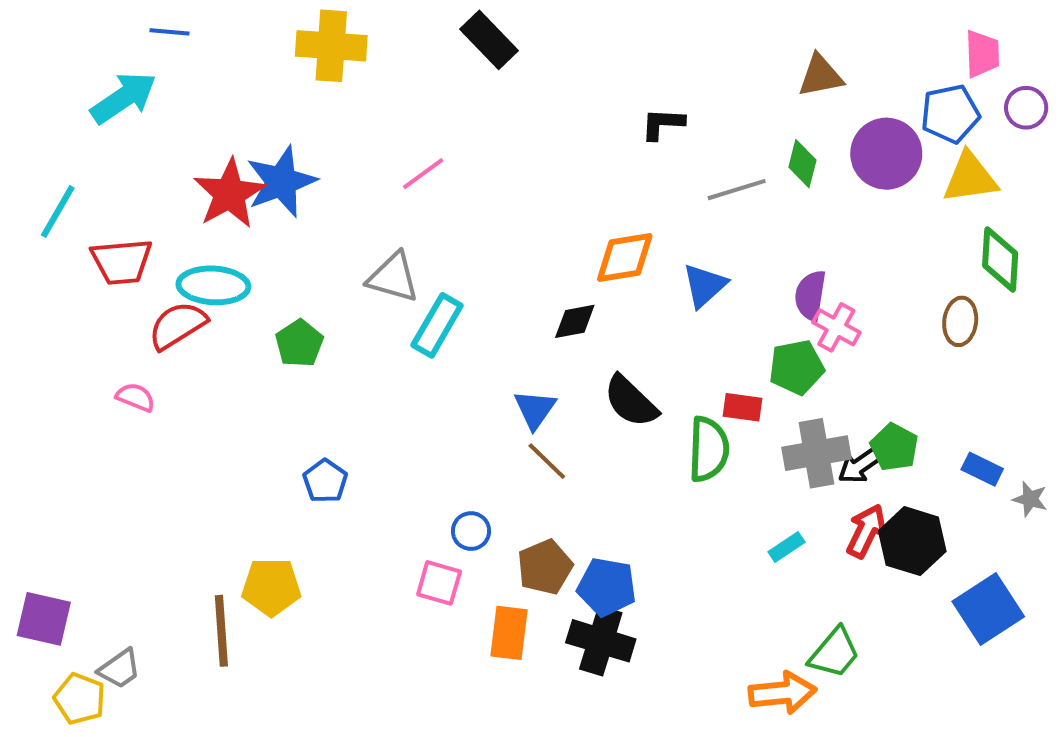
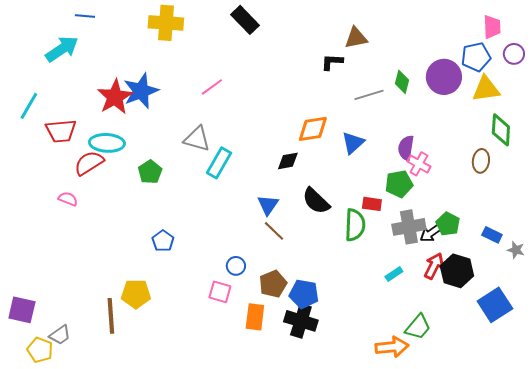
brown triangle: (820, 76) -> (356, 38), moved

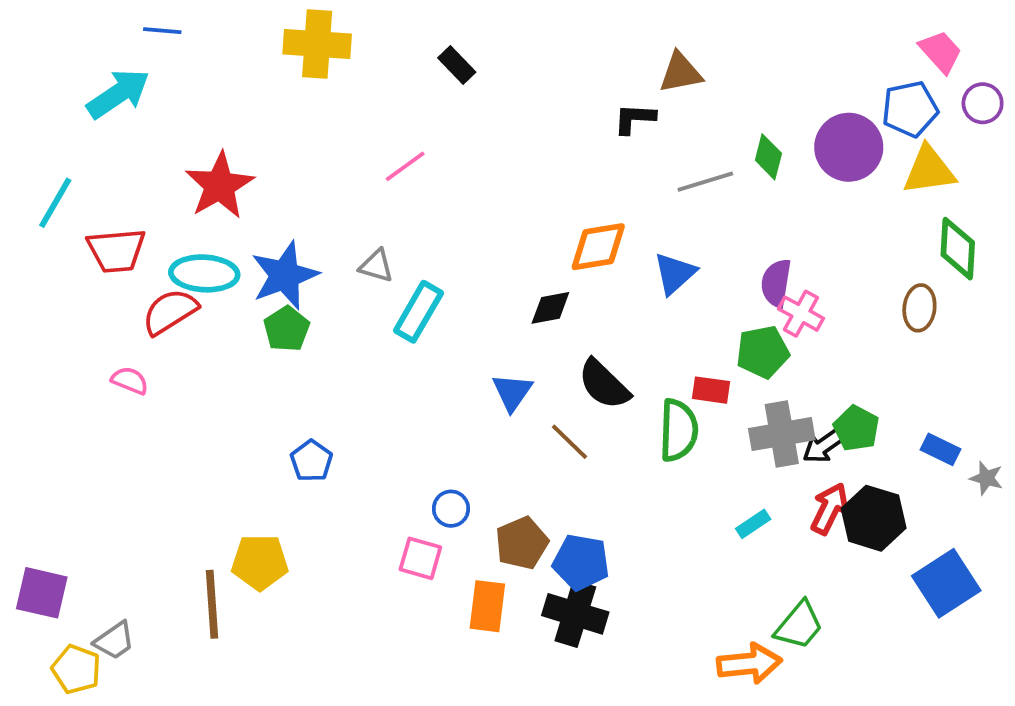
black rectangle: (245, 20) -> (457, 65), moved, size x0.7
pink trapezoid: (492, 27) -> (941, 52), turned -40
blue star: (141, 91) -> (285, 275), moved
gray triangle: (197, 139) -> (376, 266), size x0.7
brown line: (274, 231) -> (570, 442), moved

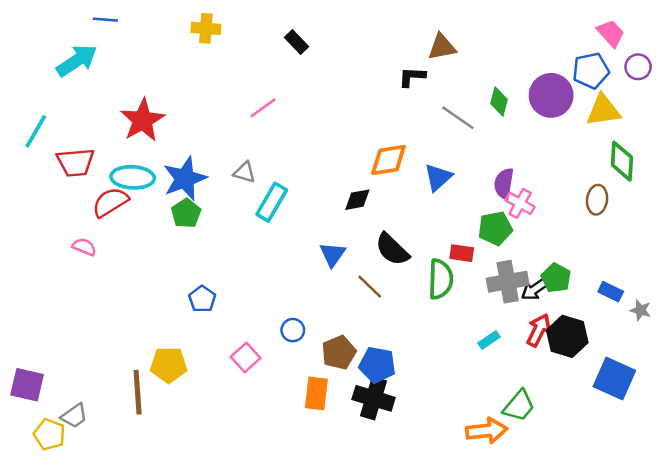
yellow cross: (317, 44) -> (206, 28), size x0.7
gray line: (705, 182) -> (458, 118), turned 52
pink square: (420, 558) -> (246, 357), moved, turned 32
blue square: (946, 583) -> (614, 379), turned -33

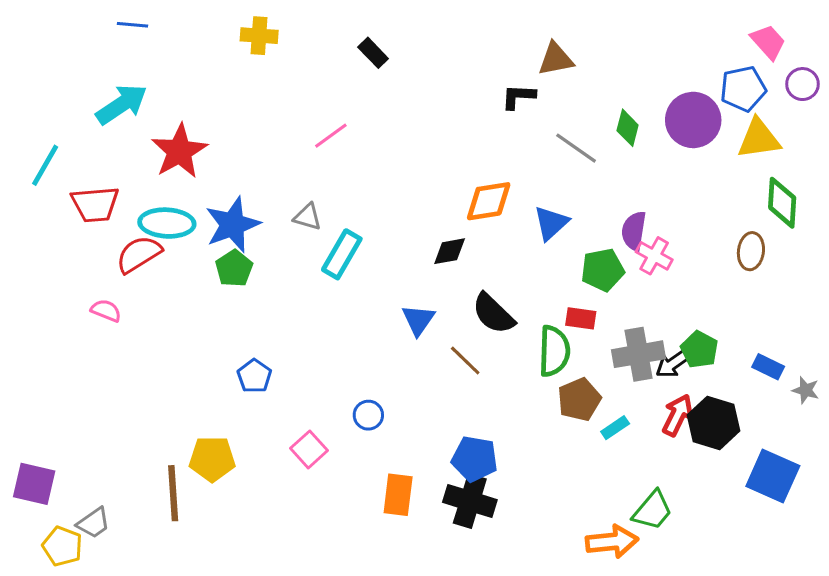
cyan arrow: (77, 61) -> (122, 104), moved
green pentagon: (495, 228) -> (603, 270), moved
brown pentagon: (339, 352) -> (579, 399), moved

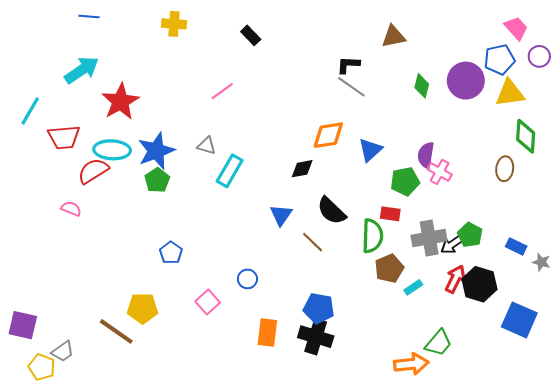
brown triangle: (556, 59) -> (393, 36), moved
gray line: (576, 148) -> (351, 87), moved
brown line: (173, 493) -> (116, 331), turned -51

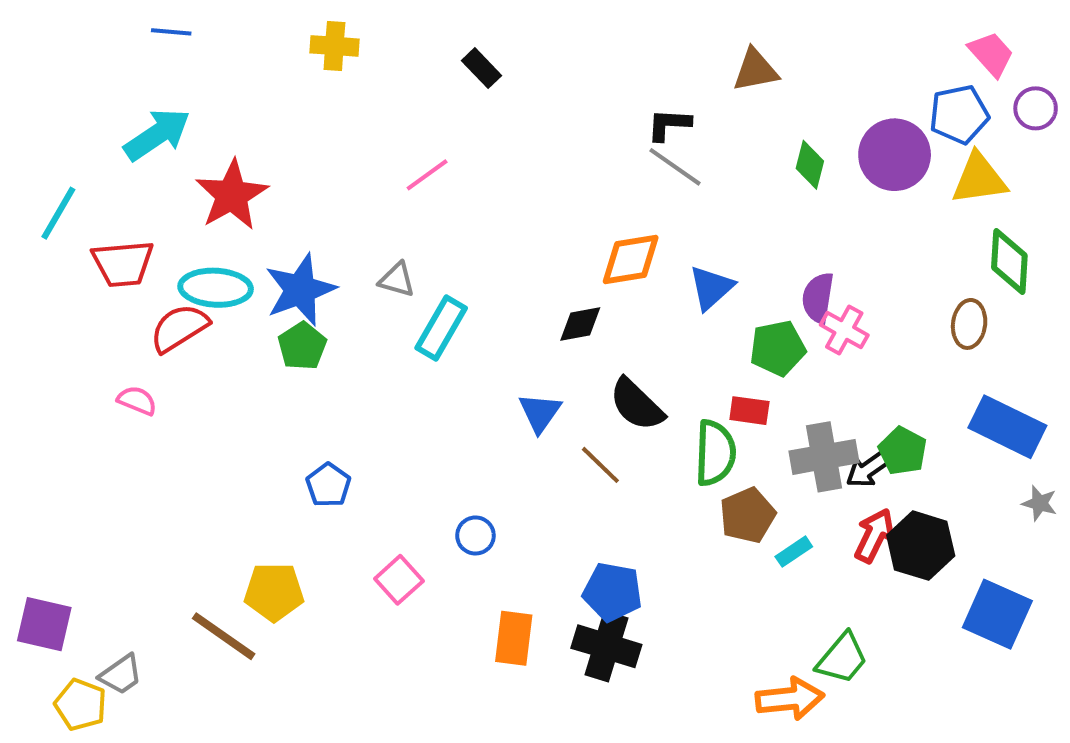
blue rectangle: (516, 246) -> (1007, 427), moved, size x1.8

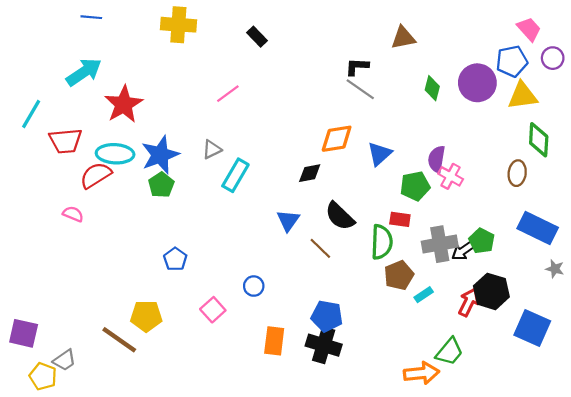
yellow cross: (334, 46) -> (178, 25), size x1.4
gray triangle: (397, 280) -> (212, 149), turned -42
red arrow: (874, 535) -> (469, 302), moved

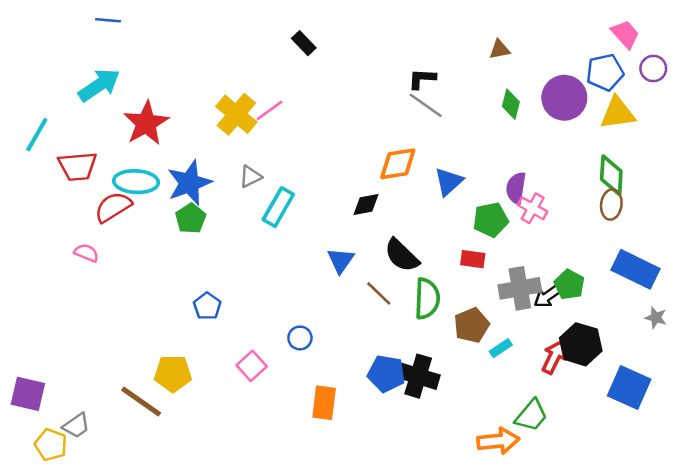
yellow cross: (178, 25) -> (236, 114), moved, turned 36
brown triangle: (403, 38) -> (499, 49), moved, size x0.7
green diamond: (539, 140) -> (611, 175), moved
green semicircle: (382, 242) -> (427, 299), moved
black cross: (324, 345) -> (418, 376), moved

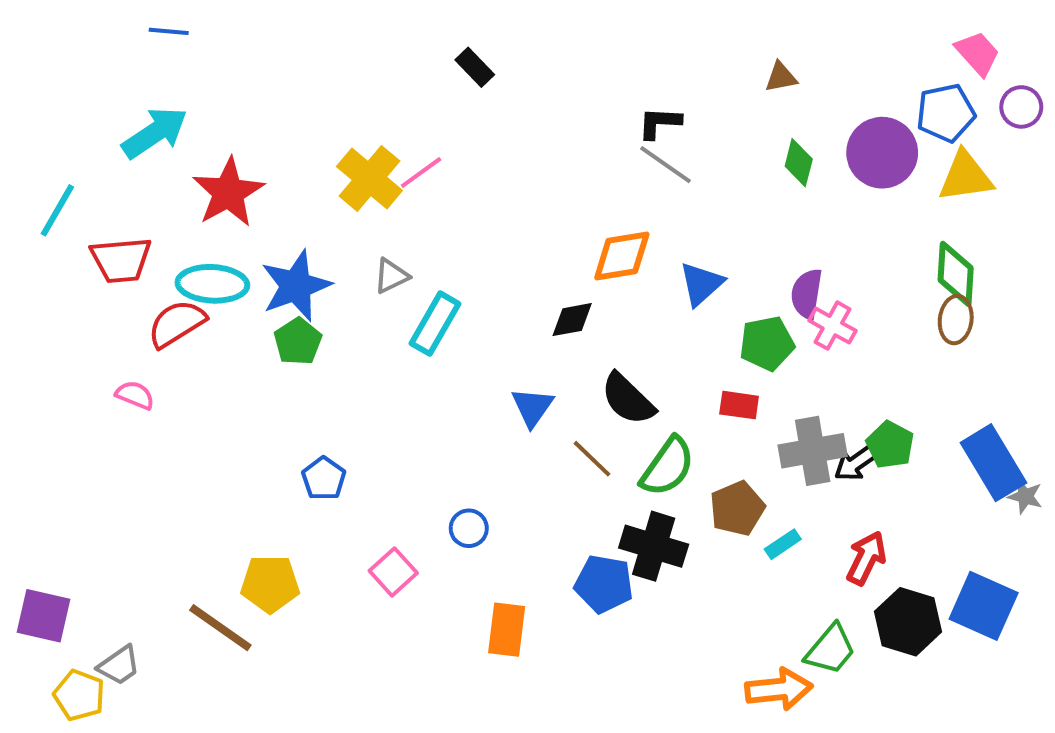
blue rectangle: (635, 269) -> (993, 463), moved, turned 33
green semicircle: (427, 299) -> (668, 467), turned 33
black hexagon: (581, 344) -> (908, 622), moved
black cross: (418, 376) -> (654, 546), moved

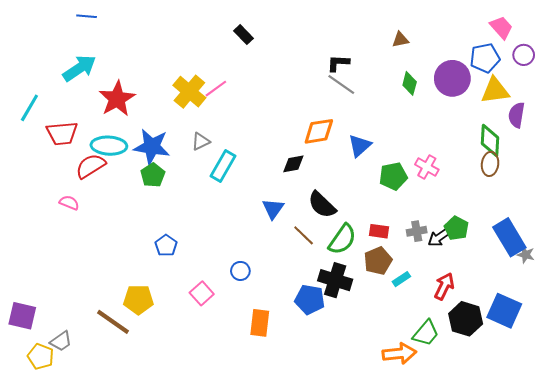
blue star: (296, 286) -> (152, 147), turned 30
purple semicircle: (807, 294) -> (517, 115), moved
red rectangle: (739, 405) -> (379, 231), moved
gray cross: (813, 451) -> (417, 231), size x0.6

